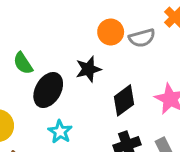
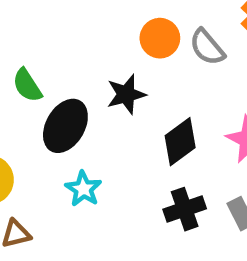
gray semicircle: (142, 38) -> (207, 47), turned 65

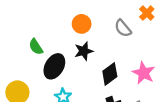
orange circle: (160, 38) -> (82, 24), moved

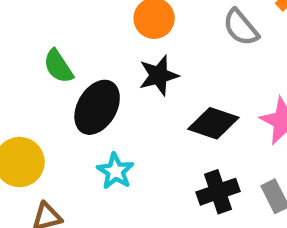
black diamond: (110, 74) -> (213, 123), turned 55

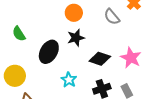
green semicircle: (58, 66) -> (19, 34), moved
cyan star: (115, 171) -> (69, 80), moved

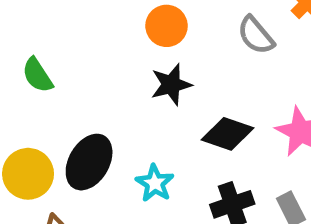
black ellipse: (49, 52) -> (89, 162), moved

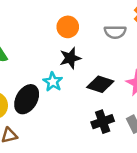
gray semicircle: (256, 35) -> (115, 32), turned -50
cyan star: (155, 183) -> (53, 82), moved

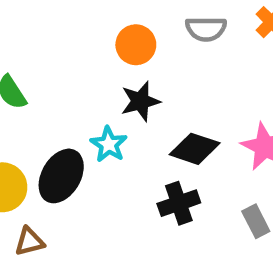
gray semicircle: (115, 32) -> (206, 29), moved
black cross: (103, 122) -> (179, 203), moved

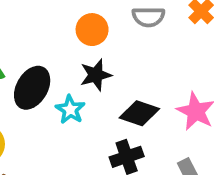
black ellipse: (61, 176) -> (32, 88), moved

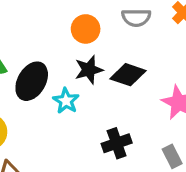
black diamond: (139, 113) -> (128, 75), moved

